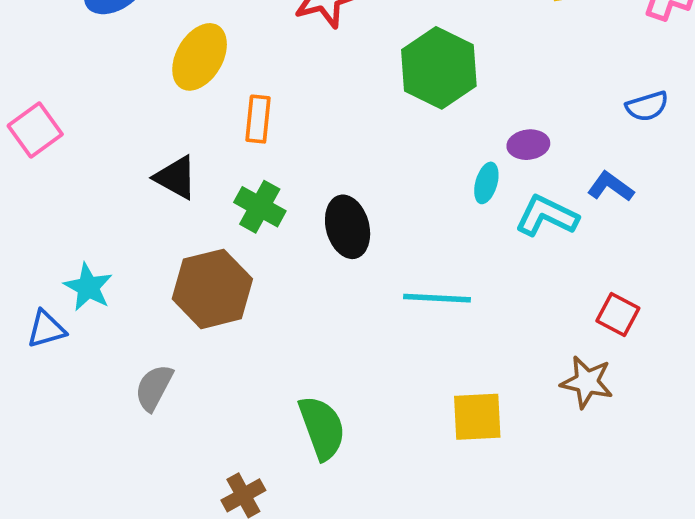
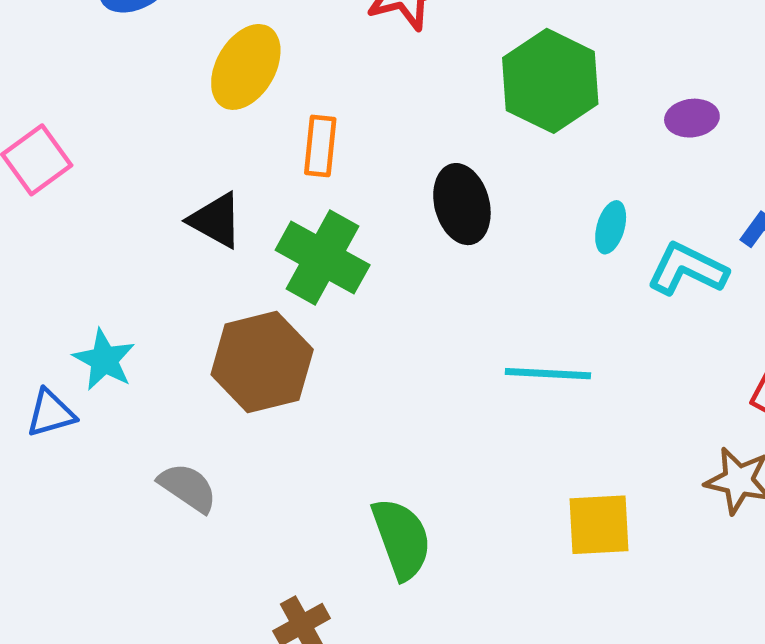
purple ellipse: (528, 145) -> (692, 118), moved
green cross: (260, 207) -> (323, 257), size x1.4
black ellipse: (348, 227) -> (462, 204), moved
gray semicircle: (154, 388) -> (188, 488), turned 96

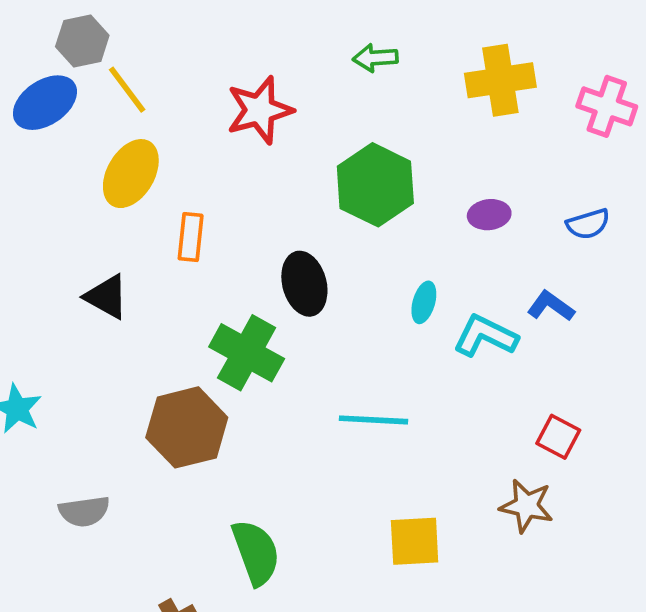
green cross: (323, 257) -> (247, 353), moved
brown hexagon: (262, 362) -> (187, 427), moved
gray semicircle: (188, 488) -> (84, 511), turned 138

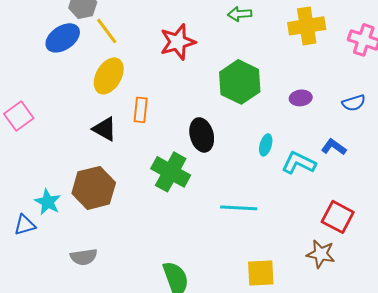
black triangle: (107, 297) -> (105, 129), moved
brown hexagon: (187, 427) -> (94, 188), moved
red square: (558, 437) -> (338, 217), size x1.4

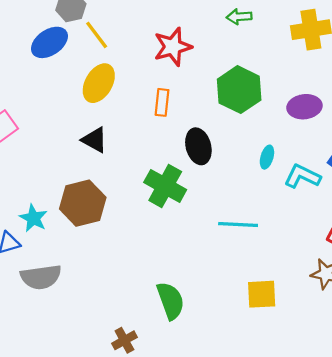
purple ellipse: (301, 98) -> (304, 107), size x1.4
orange rectangle: (141, 110) -> (162, 102), moved
gray semicircle: (84, 257) -> (41, 277), moved, size x1.4

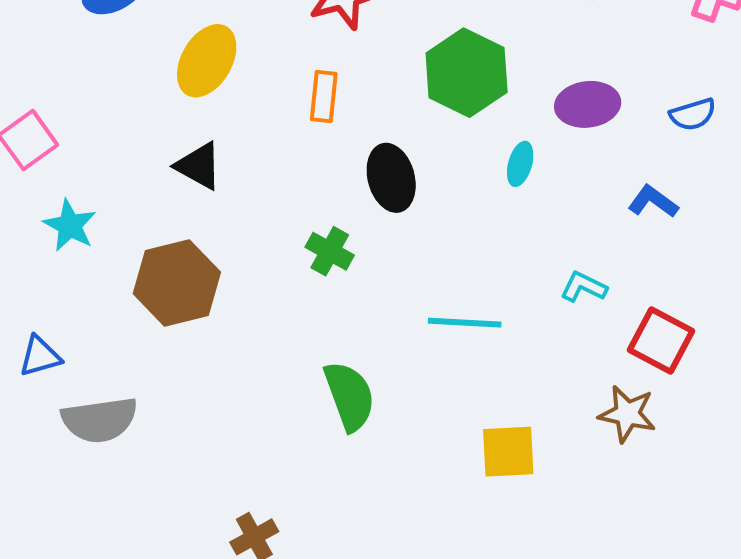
cyan ellipse: (267, 157) -> (520, 164), moved
cyan L-shape: (302, 176) -> (584, 287), moved, size x0.7
green cross: (165, 186) -> (330, 251), size x0.6
cyan star: (33, 218) -> (70, 225), moved
green semicircle: (171, 301) -> (350, 396), moved

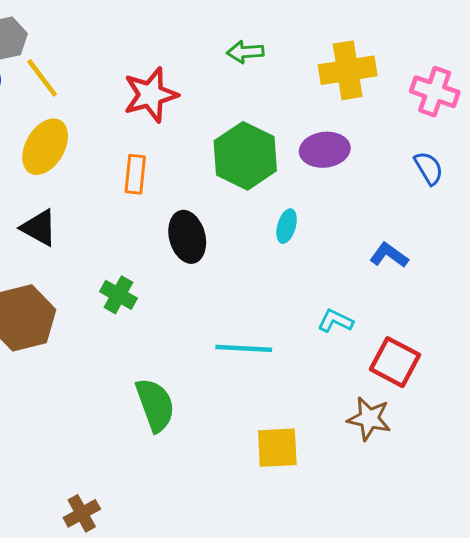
purple ellipse: (588, 104) -> (325, 150), moved
blue semicircle: (693, 114) -> (429, 168), moved, turned -104
green cross: (330, 251) -> (118, 295), moved

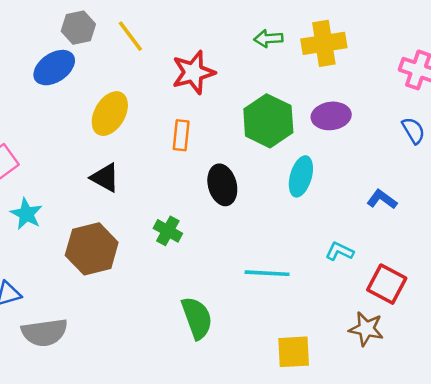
yellow cross: (348, 70) -> (324, 43), moved
yellow line: (42, 78) -> (130, 36), moved
cyan ellipse: (287, 226) -> (301, 176), size x1.5

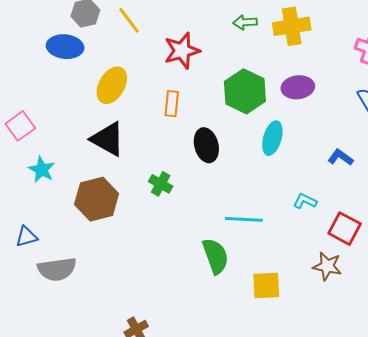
blue ellipse: (54, 68) -> (65, 47), turned 40
black triangle: (105, 178) -> (108, 139), size x1.4
green semicircle: (197, 318) -> (215, 256), moved

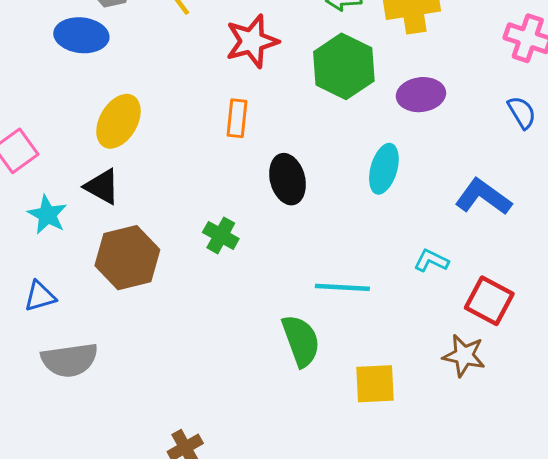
yellow ellipse: (112, 85) -> (118, 121), moved
green hexagon: (245, 91) -> (344, 66), moved
black triangle: (108, 139) -> (102, 187), moved, size x0.7
blue L-shape: (340, 157) -> (483, 197), size x1.5
blue triangle: (26, 237) -> (40, 296), moved

